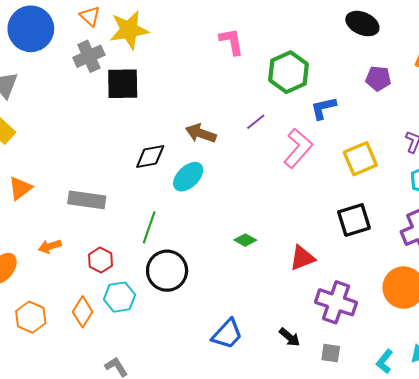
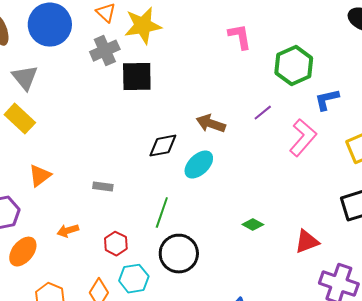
gray rectangle: (87, 200) -> (103, 187), size x0.6

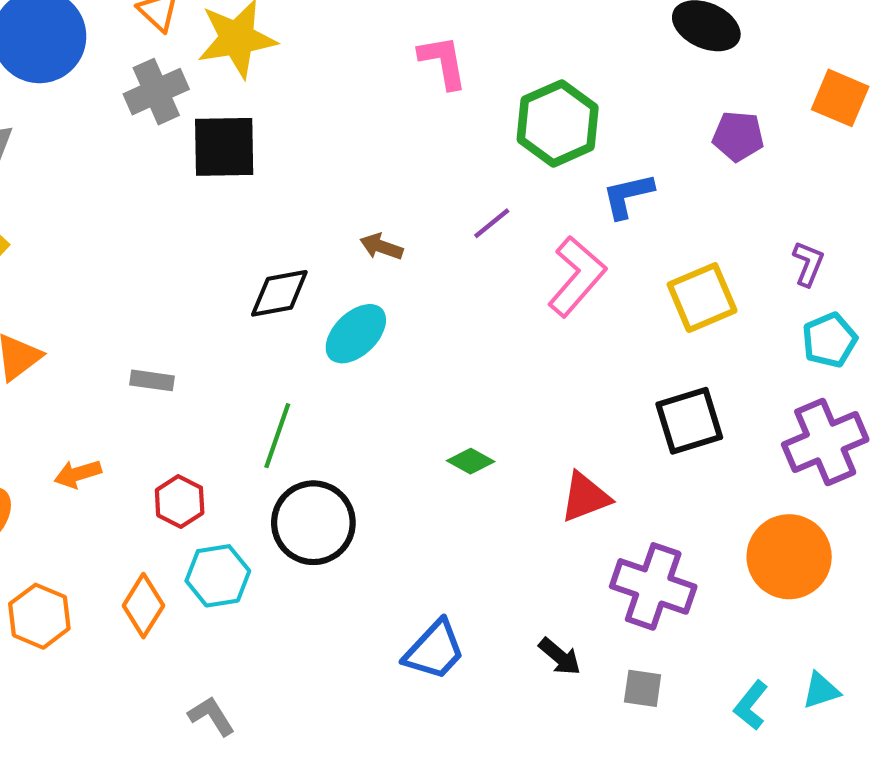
brown arrow: (211, 124) -> (381, 247), size x0.7

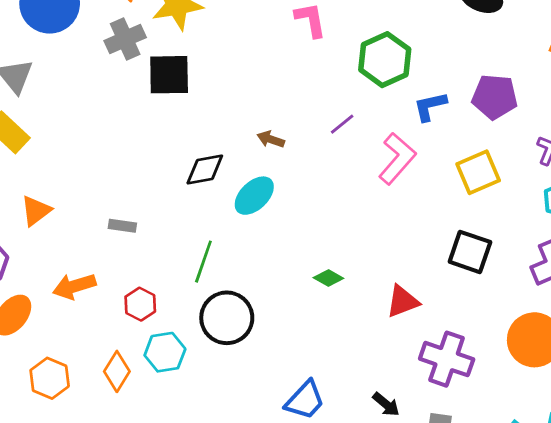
purple pentagon: (738, 136) -> (495, 97), moved, size x1.4
black square: (689, 421) -> (470, 252), turned 36
orange arrow: (78, 474) -> (74, 286), size x1.4

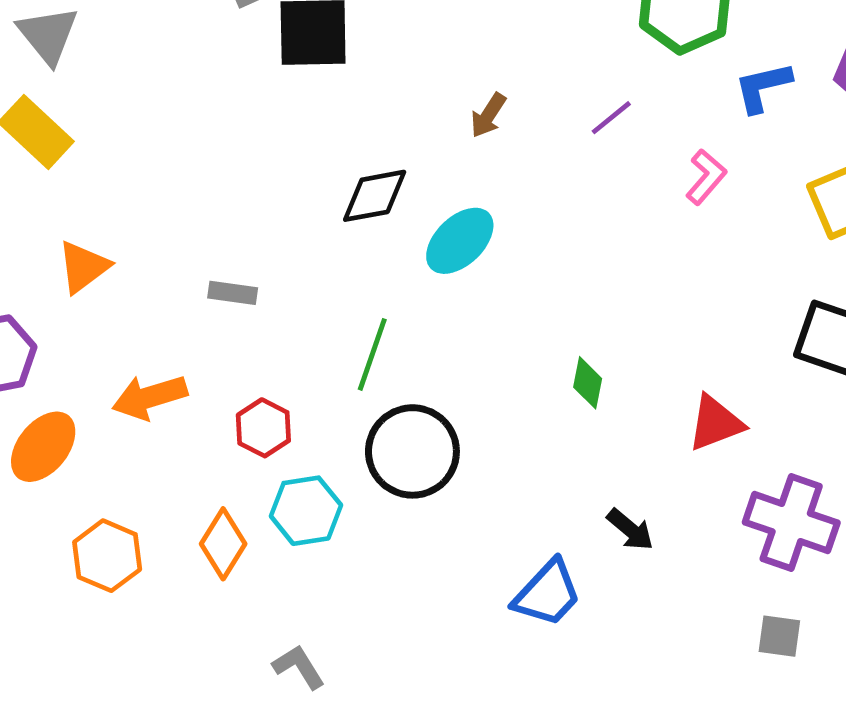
brown arrow: (271, 139) -> (488, 115), moved, turned -76
pink L-shape: (397, 159) -> (706, 177), size x0.6
green diamond: (328, 278) -> (588, 383), turned 72
black arrow: (386, 404) -> (630, 530), moved

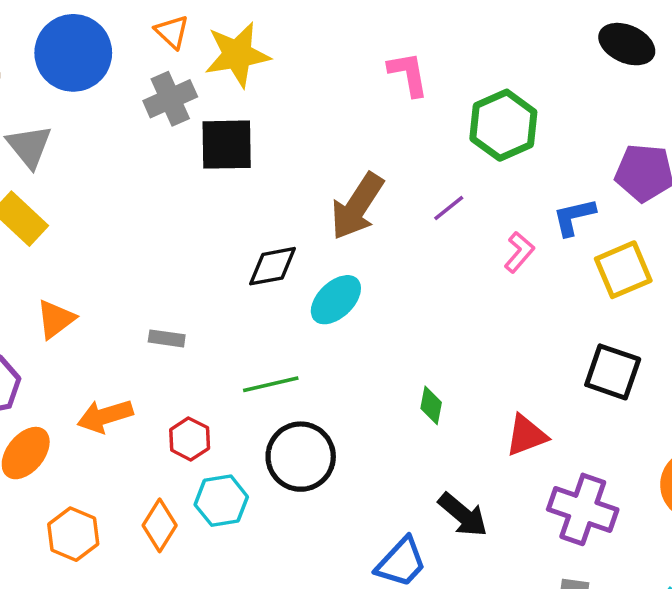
blue L-shape: (763, 87) -> (574, 217), moved
brown arrow: (488, 115) -> (357, 206), size x2.0
green line: (372, 354) -> (271, 384), turned 58
black arrow: (630, 530) -> (463, 515), size x1.4

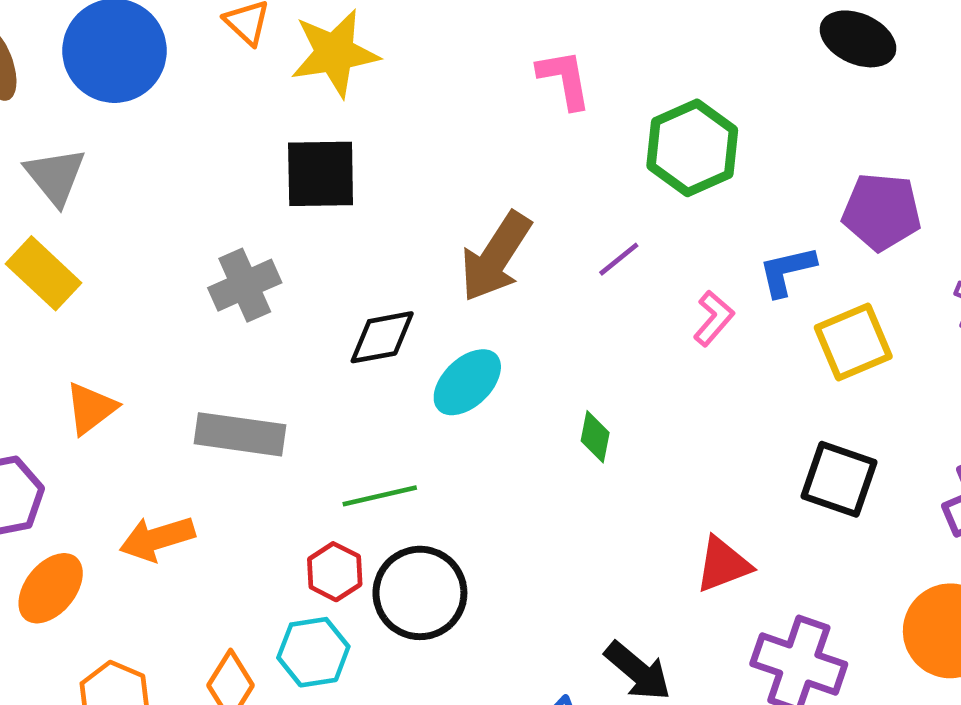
gray cross: (170, 99) -> (245, 285), moved
gray rectangle: (167, 338) -> (240, 434), size x1.8
green diamond: (431, 405) -> (595, 437), moved
red hexagon: (190, 439) -> (335, 572), moved

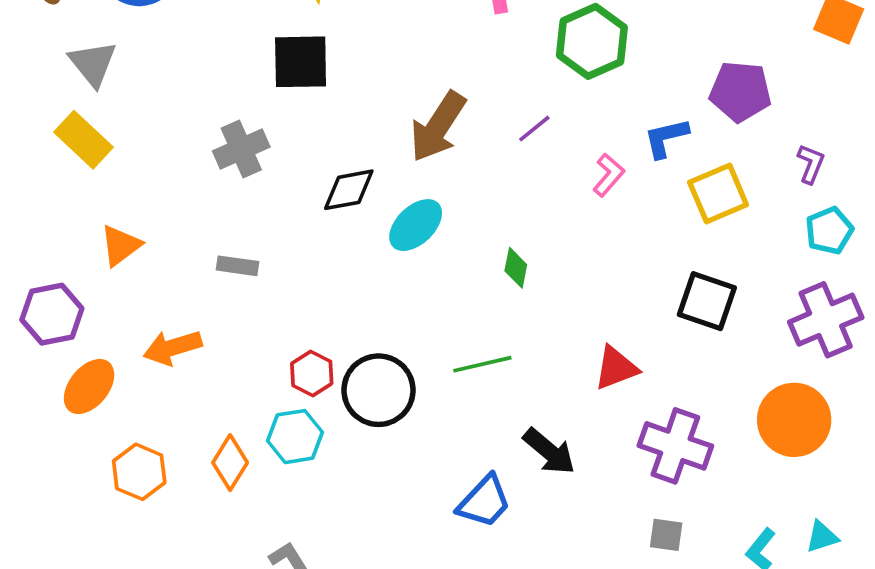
gray rectangle: (240, 434) -> (237, 266), size x0.6
green line: (380, 496) -> (482, 364), moved

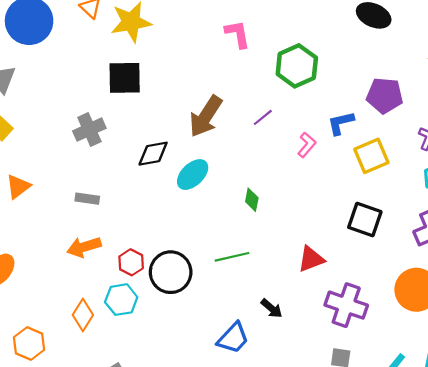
orange arrow: (173, 348) -> (84, 247), moved
black arrow: (549, 451) -> (272, 308), size x0.7
orange hexagon: (139, 472) -> (29, 344), moved

